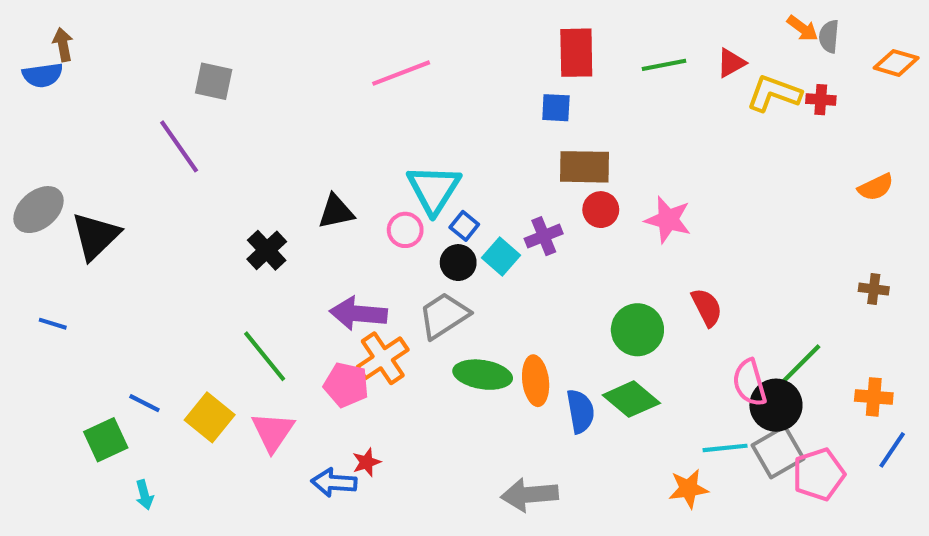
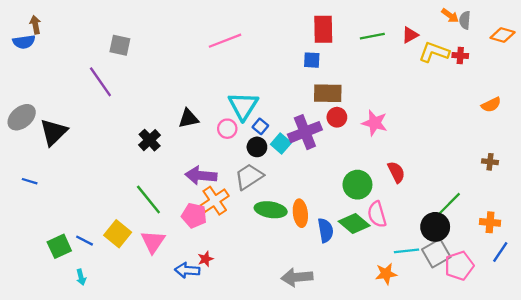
purple cross: (544, 236) -> (305, 132), size x1.6
pink semicircle: (749, 383) -> (377, 214), moved
blue line: (144, 403) -> (84, 241), moved

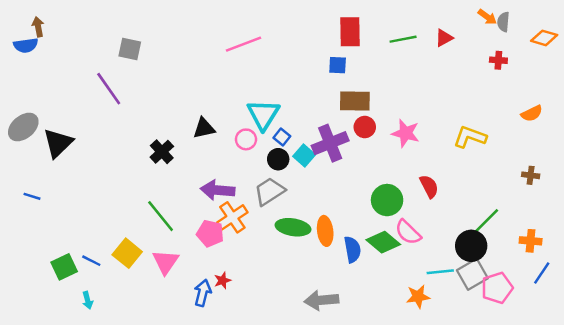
yellow L-shape: (434, 52) -> (470, 137), moved
pink semicircle: (377, 214) -> (408, 232), turned -30
blue arrow: (187, 270) -> (203, 293), turned 100

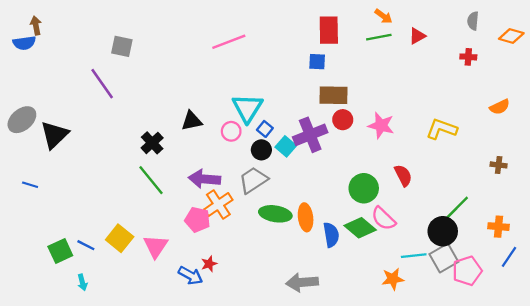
orange arrow: (487, 17) -> (383, 16), moved
green line: (161, 216) -> (151, 180), moved
blue arrow: (203, 293) -> (190, 275), turned 105

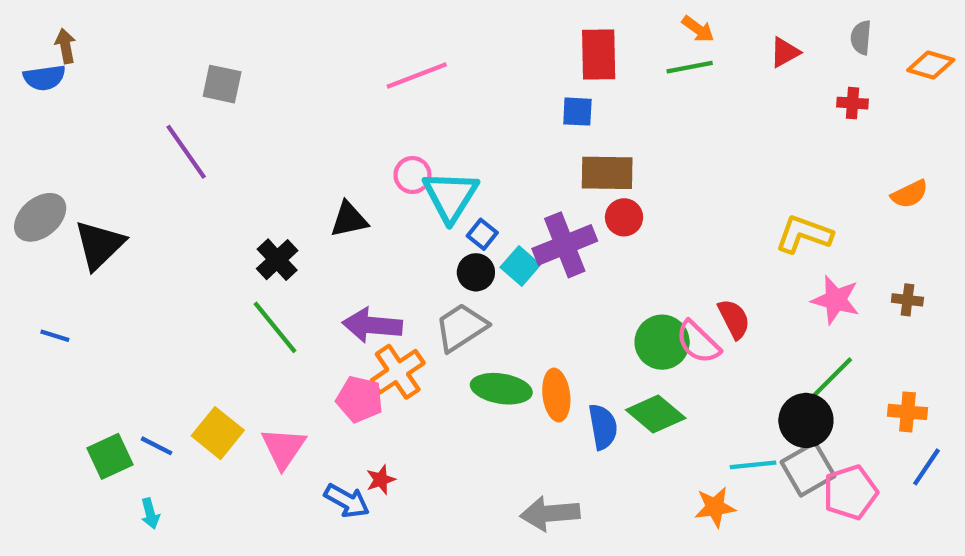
red triangle: (417, 36) -> (785, 52), moved
pink star: (381, 125) -> (836, 300), moved
pink circle: (231, 131) -> (412, 175), moved
pink semicircle: (383, 218) -> (698, 342), moved

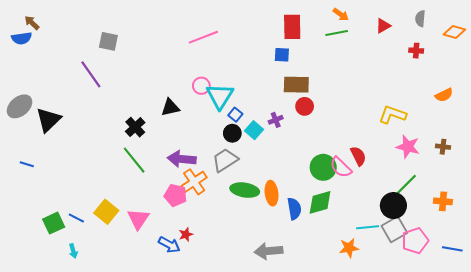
brown arrow: (66, 46) -> (32, 23), turned -35
purple cross: (565, 245) -> (276, 120), size x0.5
green diamond: (656, 414) -> (320, 202), turned -56
blue line: (927, 467) -> (452, 249), moved, turned 66

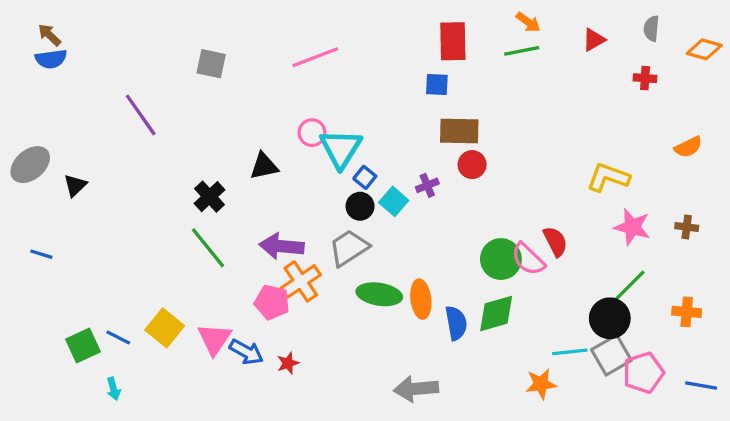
blue semicircle: (22, 38) -> (51, 59), moved
gray square: (108, 41) -> (211, 64), moved
black triangle: (48, 120) -> (75, 185), size x0.6
blue arrow: (169, 245) -> (246, 352), moved

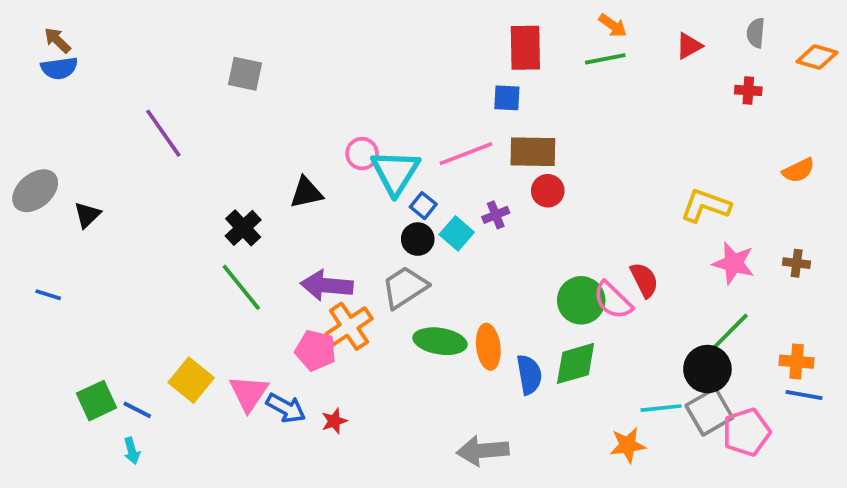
pink line: (315, 57) -> (466, 154), moved
blue line: (118, 337) -> (137, 410), moved
blue line: (701, 386) -> (804, 395), moved

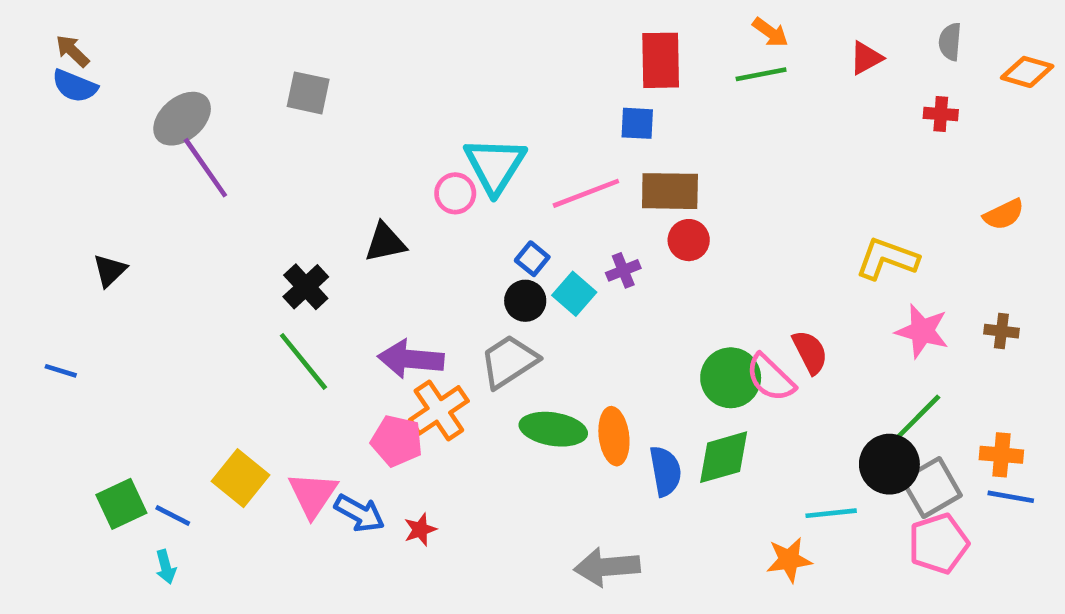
blue semicircle: (59, 68) -> (75, 86), turned 30
cyan triangle: (395, 172) -> (495, 165), moved
gray ellipse: (35, 191) -> (182, 119), moved
gray square: (709, 412) -> (931, 487), moved

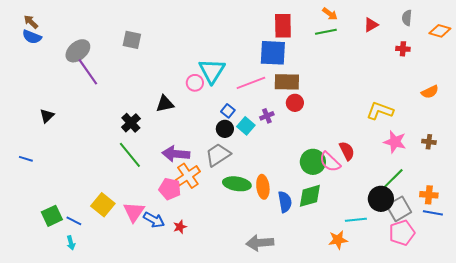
blue square: (637, 123) -> (273, 53), size x1.8

